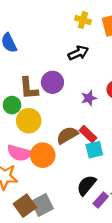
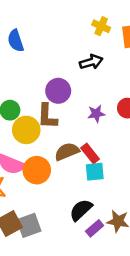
brown L-shape: (29, 88) -> (47, 116), moved

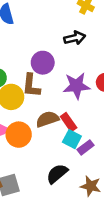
purple star: (96, 114) -> (76, 86), size x1.6
cyan square: (95, 172) -> (72, 139), turned 30
purple rectangle: (95, 228) -> (86, 147), moved

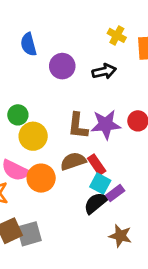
purple circle: (43, 63) -> (62, 66), moved
brown L-shape: (31, 86) -> (78, 126), moved
black semicircle: (57, 174) -> (96, 203), moved

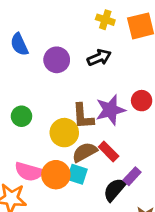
yellow circle: (33, 136) -> (64, 133), moved
cyan square: (100, 184) -> (77, 174), moved

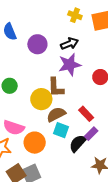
purple star: (110, 110) -> (70, 65), moved
red rectangle: (109, 151) -> (86, 114), moved
cyan square: (77, 174) -> (61, 130), moved
orange circle: (56, 175) -> (35, 143), moved

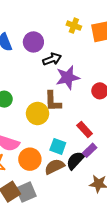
purple circle: (37, 44) -> (33, 42), moved
black arrow: (69, 44) -> (52, 59), moved
brown semicircle: (56, 114) -> (54, 167), moved

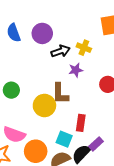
yellow cross: (74, 26) -> (84, 48), moved
purple star: (68, 77) -> (76, 70), size x0.6
red rectangle: (85, 129) -> (81, 123), moved, turned 49

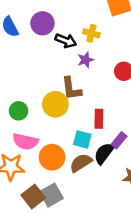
black arrow: (61, 51) -> (66, 41), turned 48
green circle: (11, 90) -> (19, 111), moved

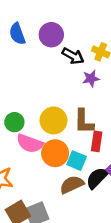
brown L-shape: (71, 89) -> (84, 121), moved
pink semicircle: (25, 142) -> (30, 143), moved
orange circle: (52, 157) -> (55, 153), moved

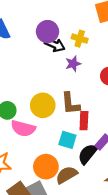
purple circle: (51, 35) -> (48, 32), moved
orange circle: (55, 153) -> (46, 167), moved
brown semicircle: (72, 185) -> (67, 175), moved

